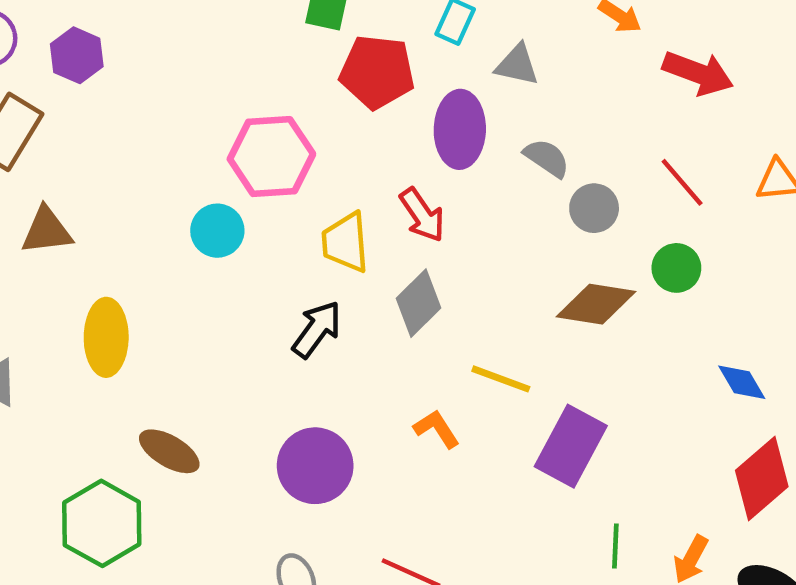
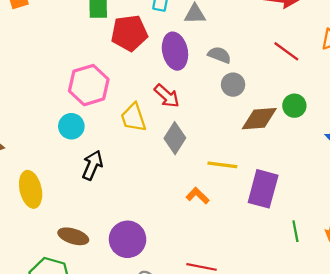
gray circle: (594, 208) -> (233, 85), moved
green circle: (676, 268) -> (294, 106), moved
black arrow: (317, 329) -> (92, 165), moved
purple circle: (315, 466) -> (128, 239), moved

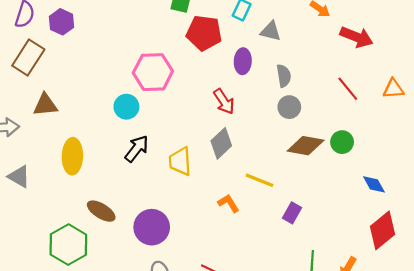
purple ellipse: (175, 51) -> (243, 61), size x0.7
gray semicircle: (219, 55) -> (284, 76), turned 45
yellow trapezoid: (133, 118) -> (180, 161), moved
purple rectangle: (263, 189) -> (292, 213), size x0.6

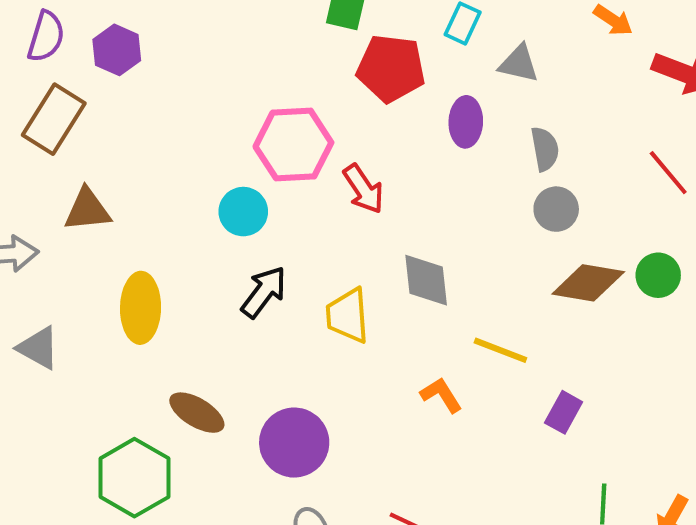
red arrow: (224, 101) -> (364, 189), moved
gray diamond: (221, 143) -> (426, 280), turned -52

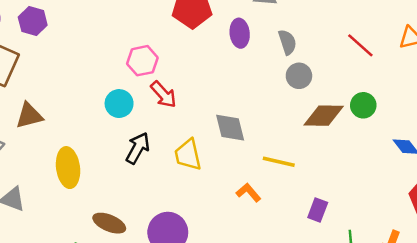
pink hexagon: (293, 145) -> (142, 61), size x0.7
red arrow: (364, 189) -> (163, 94), moved
purple rectangle: (564, 412) -> (318, 210), moved

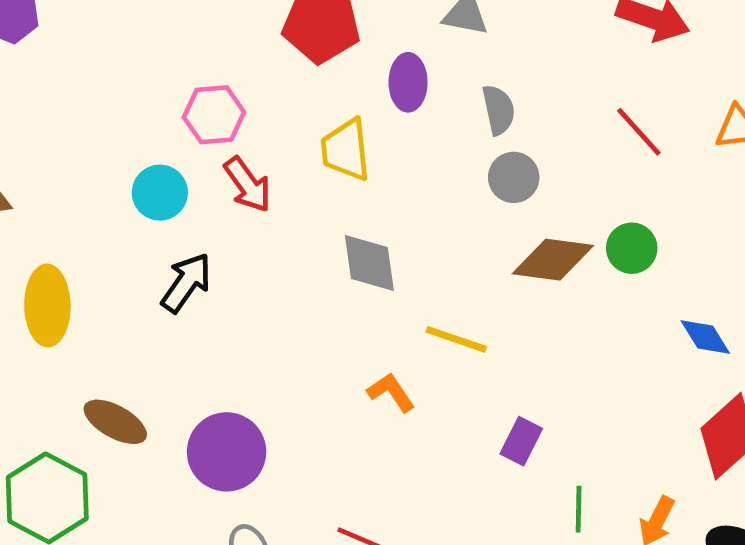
yellow trapezoid: (188, 155) -> (346, 150), moved

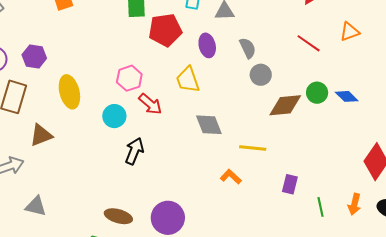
yellow ellipse: (47, 306) -> (69, 92), moved
blue diamond: (705, 337) -> (347, 96), moved

